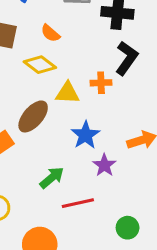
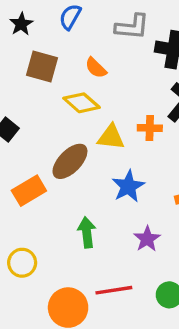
purple star: (104, 165) -> (147, 239), moved
green arrow: (52, 178) -> (87, 232), turned -60
red line: (78, 203) -> (114, 290), moved

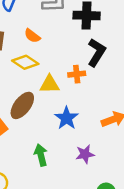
purple star: (147, 239) -> (85, 154), turned 30

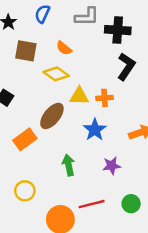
orange cross: (77, 74) -> (105, 98), moved

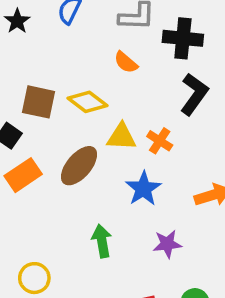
orange semicircle: (64, 48) -> (126, 62), moved
brown square: (26, 51) -> (38, 102), moved
orange cross: (105, 98) -> (160, 141), turned 35
orange rectangle: (25, 139) -> (23, 175), moved

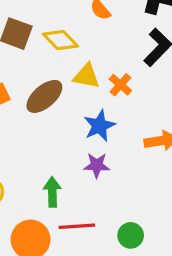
green arrow: (102, 241) -> (52, 192), moved
purple star: (167, 244) -> (97, 165), moved

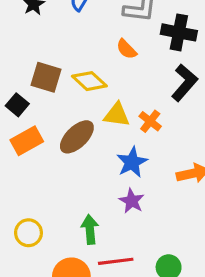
purple star: (97, 165) -> (132, 201), turned 30

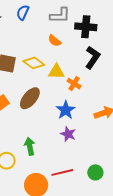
yellow triangle: (117, 115) -> (56, 72), moved
green arrow: (90, 229) -> (30, 146), moved

